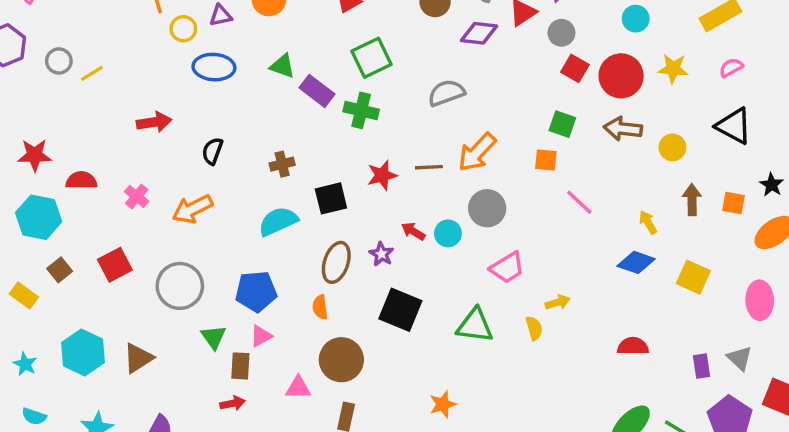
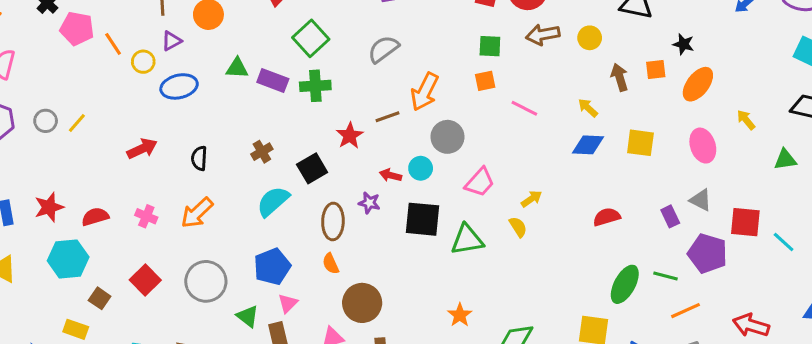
black square: (400, 310) -> (423, 219), moved

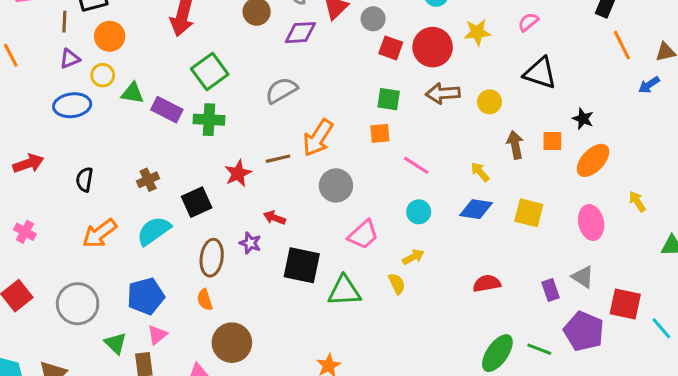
yellow circle: (143, 62) -> (103, 75), moved
cyan circle: (421, 168) -> (419, 212), moved
orange arrow: (197, 213) -> (99, 233), moved

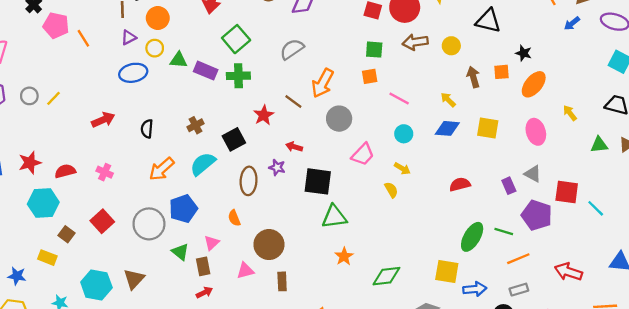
brown line: (278, 159) -> (293, 101), turned 54
yellow arrow: (413, 257) -> (402, 168), turned 63
green triangle: (344, 291) -> (334, 217), moved
blue pentagon: (146, 296) -> (183, 209), moved
orange semicircle: (205, 300) -> (234, 218), moved

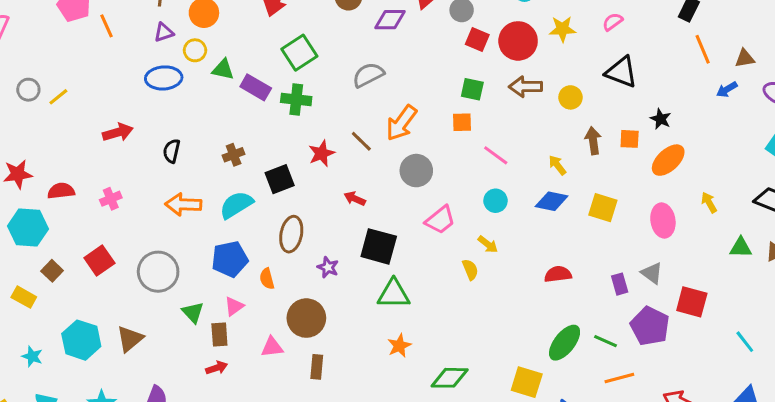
purple star: (277, 167) -> (328, 267), moved
orange arrow: (162, 169) -> (183, 204), turned 36
pink cross: (105, 172) -> (111, 199), turned 35
cyan line: (596, 208) -> (745, 342), moved
blue pentagon: (183, 209) -> (230, 259), moved

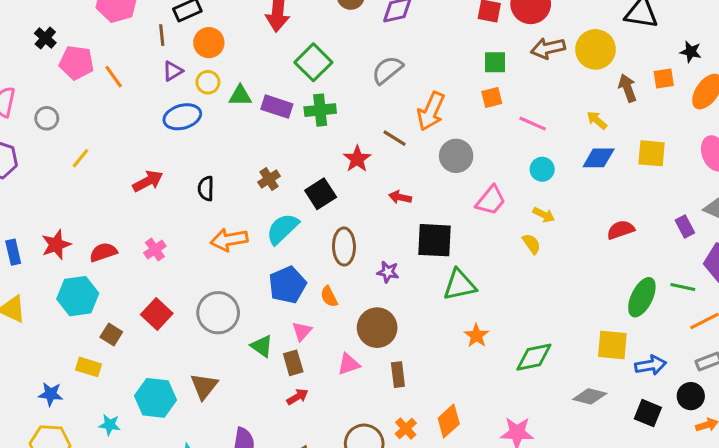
gray circle: (28, 90) -> (47, 118), moved
yellow circle: (570, 97) -> (595, 49), size x1.6

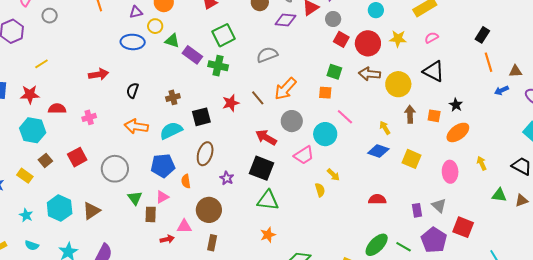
yellow line: (81, 158) -> (41, 64), moved
cyan circle: (542, 169) -> (325, 134), moved, size x1.5
red arrow: (400, 197) -> (266, 137), moved, size x1.5
red arrow: (298, 397) -> (167, 239), moved

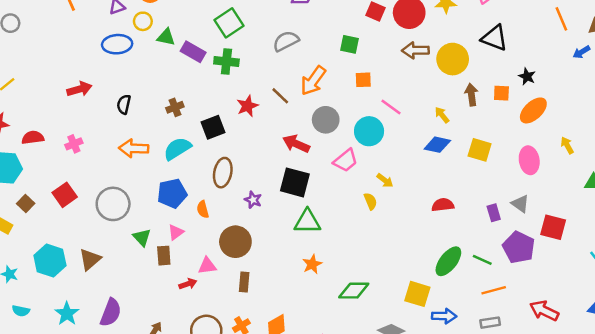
green square: (334, 72) -> (349, 44), moved

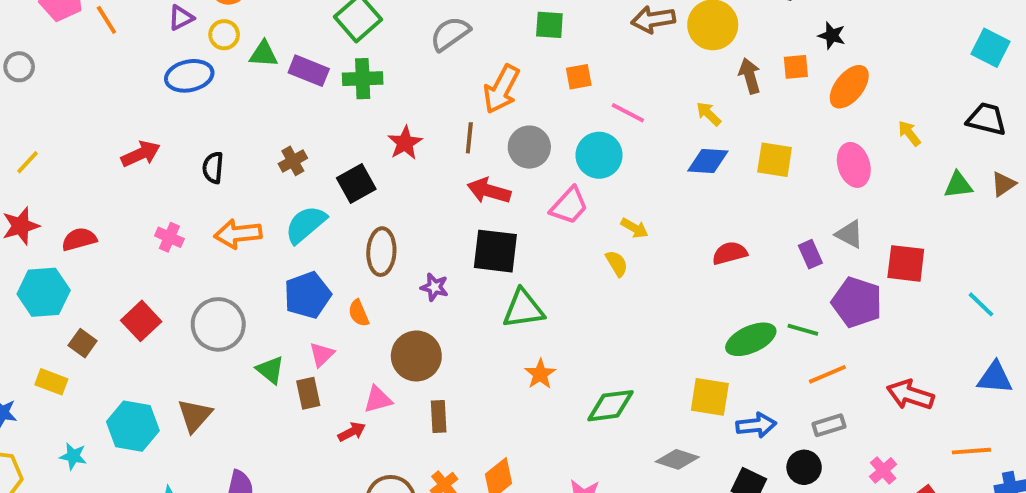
brown line: (280, 96) -> (469, 138), moved, turned 60
pink cross: (74, 144) -> (169, 237), moved, turned -35
green ellipse: (448, 261) -> (751, 339), turned 36

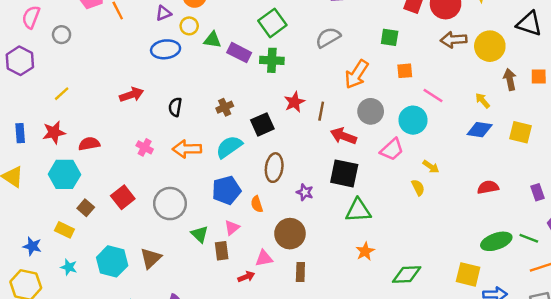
brown line: (469, 138) -> (321, 111), moved
cyan star: (73, 456) -> (69, 267), moved

